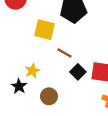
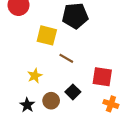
black square: (78, 72) -> (73, 92), moved
black star: (19, 86) -> (27, 105), moved

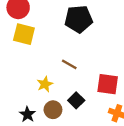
yellow square: (47, 35) -> (24, 34), moved
yellow star: (35, 76) -> (45, 84), moved

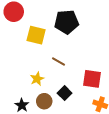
yellow square: (24, 34) -> (36, 35), moved

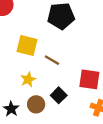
yellow square: (36, 35) -> (27, 45), moved

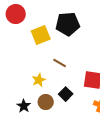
yellow square: (27, 45) -> (41, 35), moved, turned -36

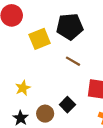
brown line: (60, 63) -> (73, 61), moved
yellow star: (39, 80) -> (23, 88), moved

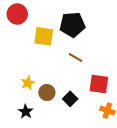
yellow square: (40, 39) -> (44, 36), turned 30
brown circle: (45, 114) -> (47, 92), moved

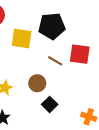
red square: (99, 84) -> (80, 54), moved
brown circle: (47, 92) -> (37, 83), moved

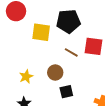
black square: (50, 104) -> (66, 92), turned 32

